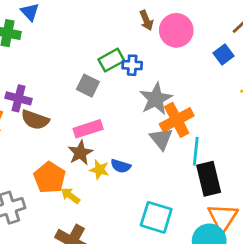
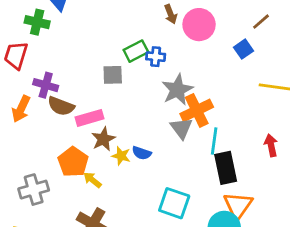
gray square: (88, 86) -> (113, 75), turned -30
pink rectangle: (88, 129) -> (89, 118), moved

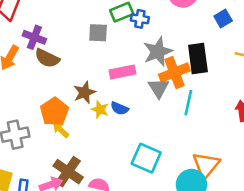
pink rectangle: (89, 118) -> (122, 72), moved
black rectangle: (226, 168) -> (198, 58), moved
yellow arrow: (92, 180) -> (61, 130), moved

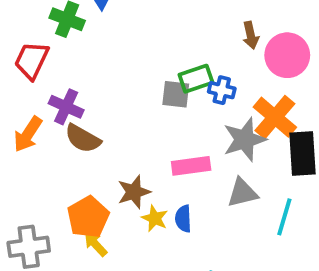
gray square: (98, 33) -> (176, 94), moved
orange cross: (174, 73) -> (275, 117), moved, turned -32
gray triangle: (159, 88) -> (242, 193), turned 45
blue semicircle: (119, 108) -> (183, 219), turned 60

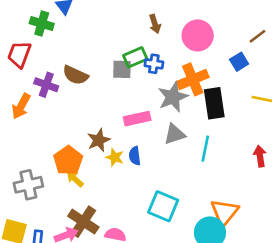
brown arrow: (251, 35) -> (155, 24), moved
orange cross: (275, 117) -> (193, 79), turned 32
brown semicircle: (83, 139) -> (75, 75), moved

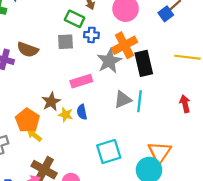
green rectangle: (135, 57) -> (75, 19), moved, turned 54
blue square: (239, 62) -> (166, 14), moved
gray triangle: (174, 134) -> (123, 99), moved
cyan square: (163, 206) -> (109, 152), turned -35

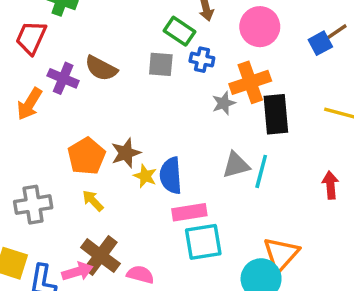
gray star: (109, 61) -> (224, 103), size x0.6
pink rectangle: (81, 81) -> (189, 212), moved
blue semicircle: (82, 112) -> (171, 176), size x1.5
orange pentagon: (27, 120) -> (87, 156), moved

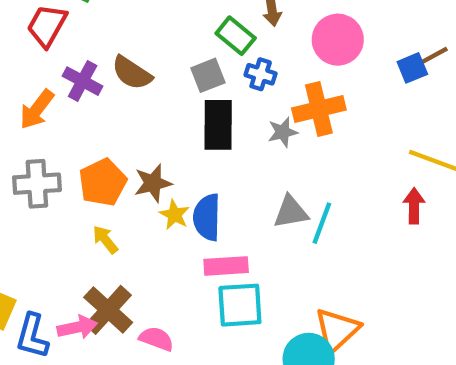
gray square: (161, 64) -> (208, 75), turned -32
black rectangle: (276, 114) -> (218, 125), moved
red arrow: (330, 185) -> (414, 206), moved
gray cross: (33, 205) -> (37, 184), moved

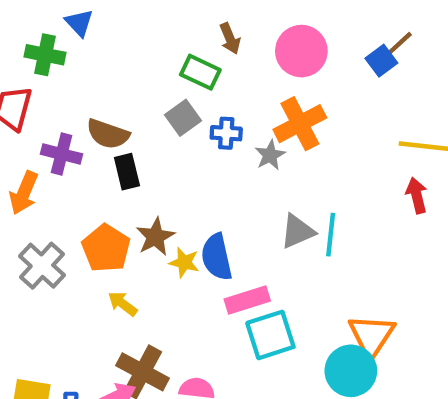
blue cross: (261, 74) -> (226, 133), moved
black rectangle: (218, 125) -> (127, 172), moved, size x0.7
gray cross: (37, 184) -> (42, 266), turned -30

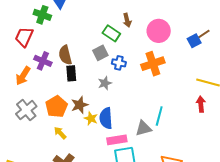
brown semicircle: (108, 134) -> (65, 55), turned 48
gray star: (270, 155) -> (105, 83), moved
gray triangle: (297, 231) -> (143, 128), moved

